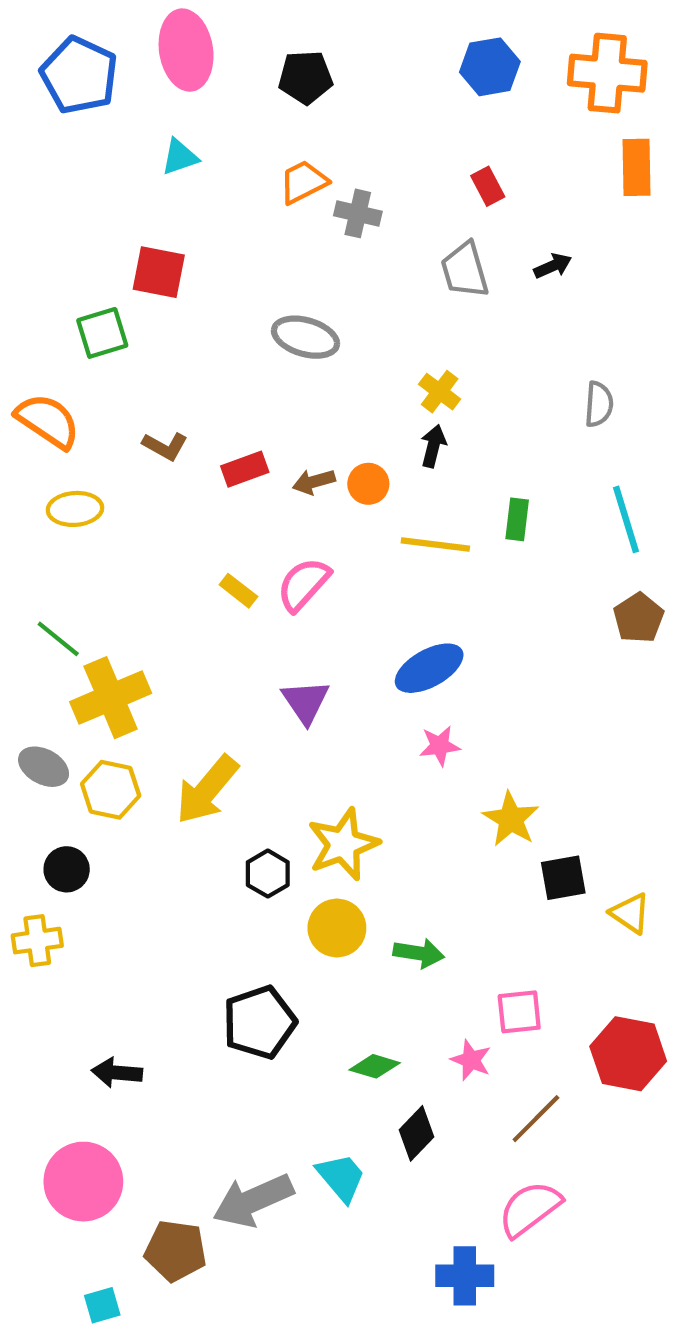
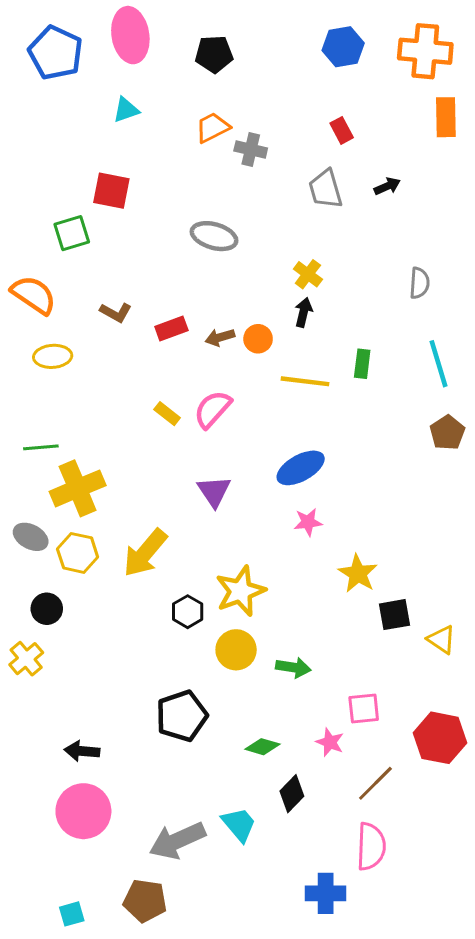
green line: (58, 639) -> (41, 447), turned -44
yellow cross: (37, 941) -> (26, 659), turned -32
pink circle: (83, 1182) -> (83, 811), moved
pink semicircle: (530, 1209) -> (371, 846), turned 129
brown pentagon: (176, 1251) -> (145, 901), moved

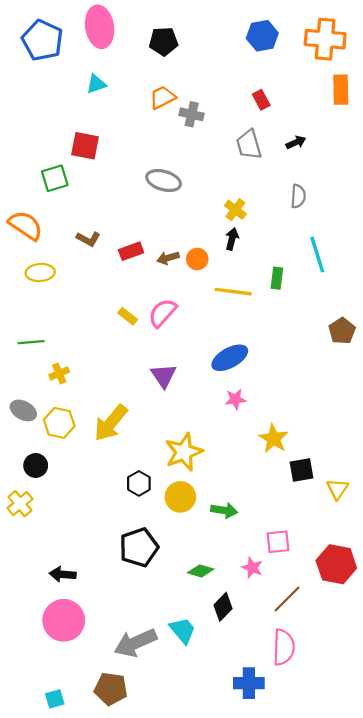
gray semicircle: (419, 283) -> (298, 196), moved
cyan line: (439, 364) -> (317, 255), moved
yellow cross: (78, 488) -> (59, 373), size x0.5
black hexagon: (188, 612) -> (139, 483), moved
yellow triangle: (441, 640) -> (337, 489), turned 30

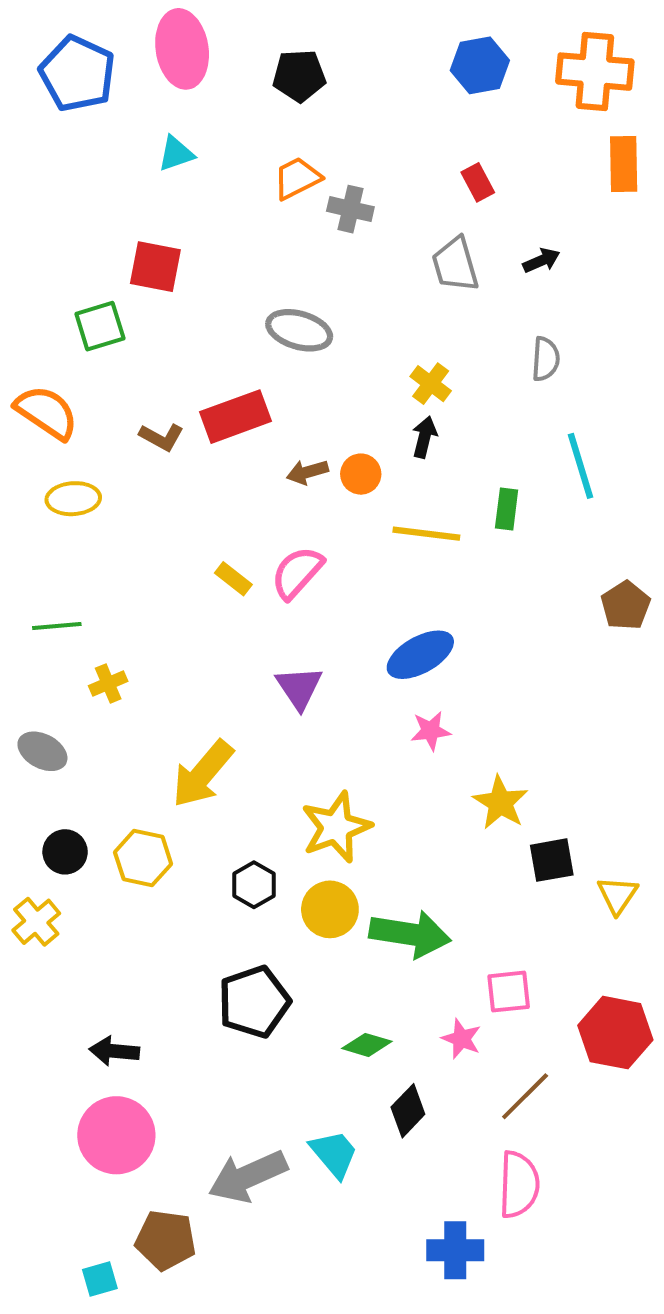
red rectangle: (131, 251) -> (235, 417), moved, size x1.5
yellow hexagon: (59, 423) -> (143, 858), moved
green arrow: (224, 510) -> (410, 934), size x1.6
brown pentagon: (111, 689) -> (166, 1240), moved

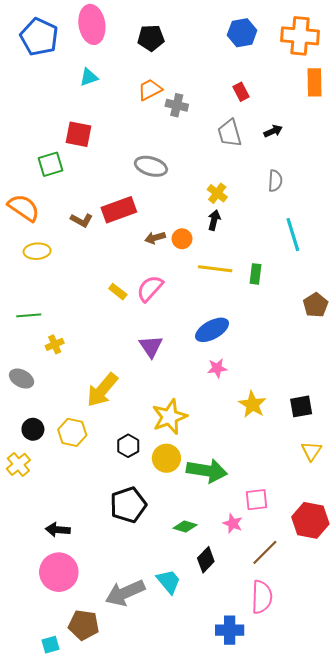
green rectangle: (507, 509) -> (256, 274), moved
black square: (552, 860) -> (301, 406), moved

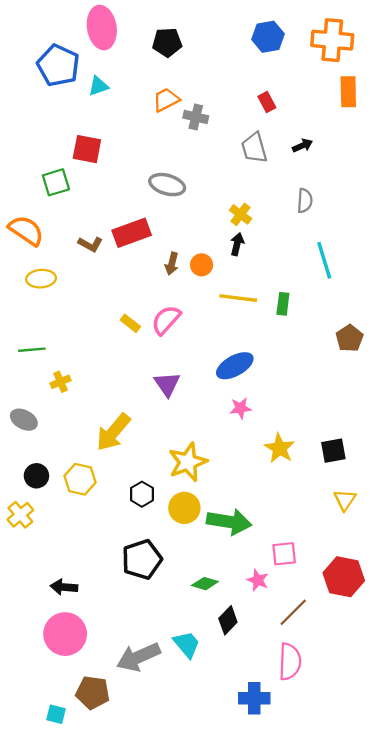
blue pentagon: (39, 37) -> (58, 65), moved
brown arrow: (155, 238) -> (172, 264), turned -60
cyan square: (51, 645) -> (56, 714), turned 30

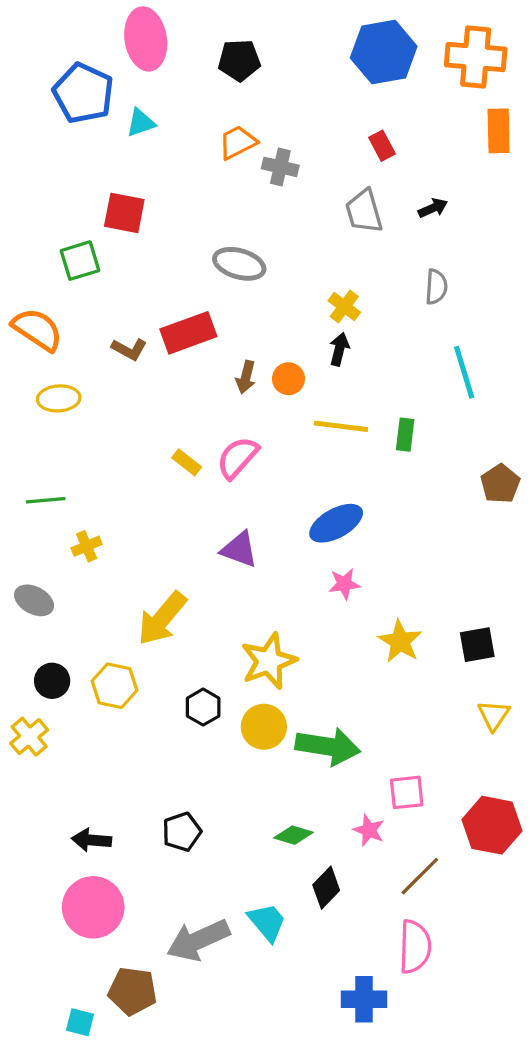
blue hexagon: (268, 37) -> (384, 52), size x1.4
purple triangle: (167, 384) -> (239, 549), turned -36
black pentagon: (142, 559) -> (182, 832), moved, size x0.7

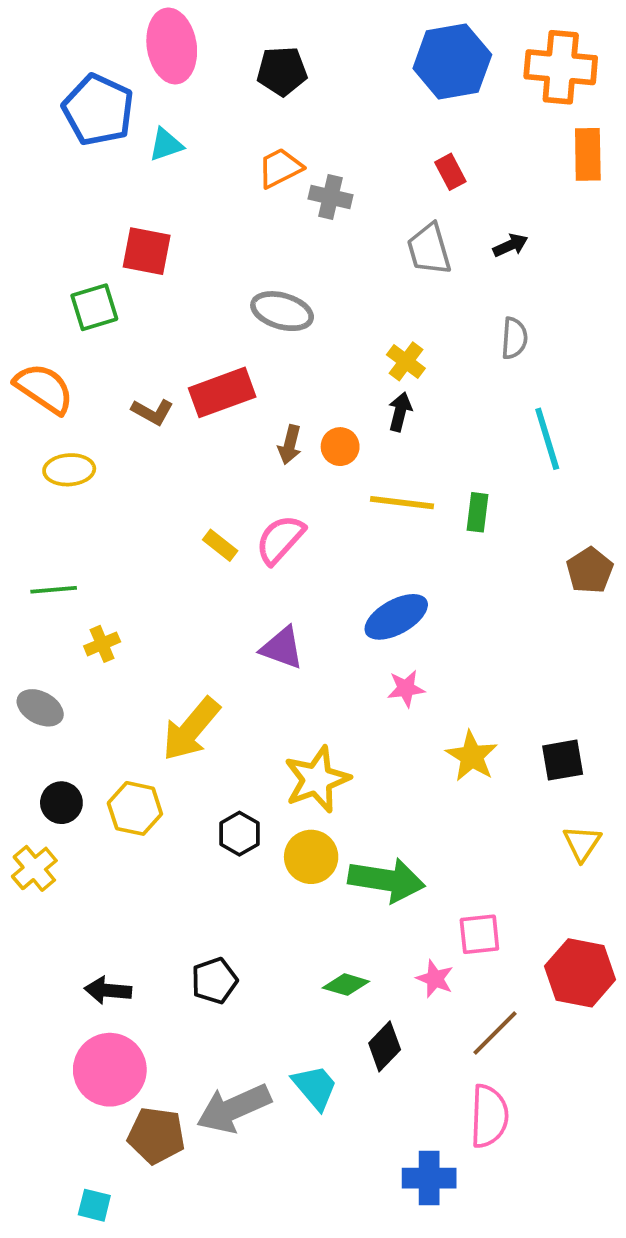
brown pentagon: (133, 991) -> (156, 1136), moved

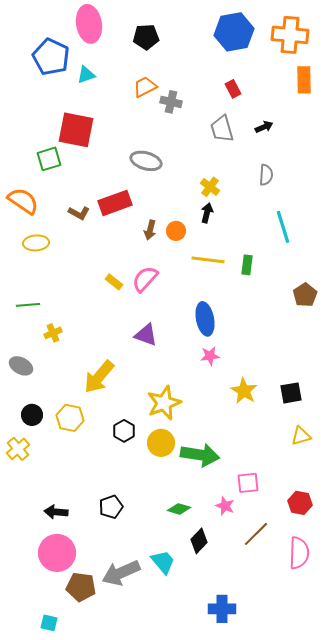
red square: (147, 251) -> (76, 130), size x1.4
blue ellipse: (396, 617) -> (205, 319), turned -72
yellow triangle: (582, 843) -> (301, 436), turned 40
red hexagon: (580, 973) -> (300, 503), size x0.7
pink semicircle: (489, 1116) -> (299, 553), moved

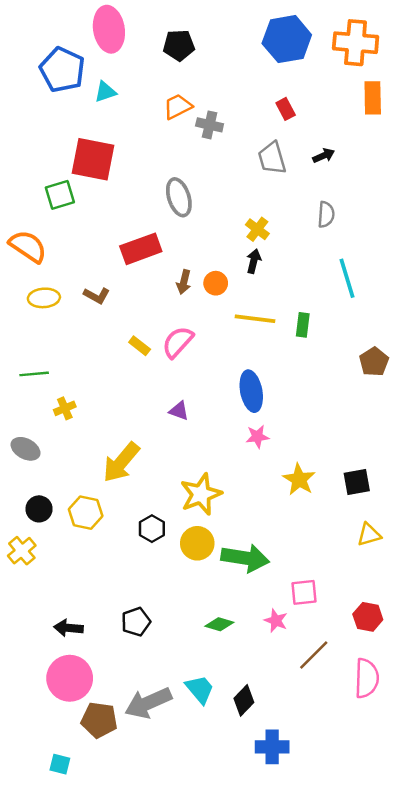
gray ellipse: (146, 161) -> (179, 197), turned 56
brown L-shape: (79, 213) -> (97, 295), moved
purple triangle: (146, 335) -> (179, 411), size x0.7
black diamond: (199, 541) -> (244, 700), moved

